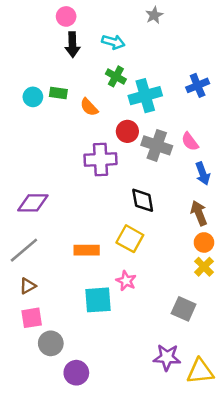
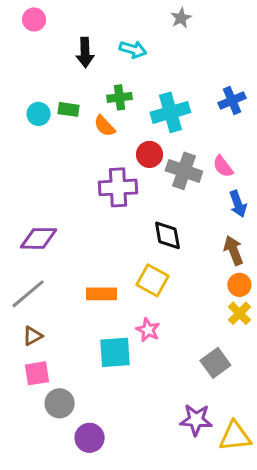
pink circle: (66, 16) -> (34, 19), moved
green cross: (116, 76) -> (120, 97), moved, turned -36
gray square: (184, 309) -> (215, 363), turned 30

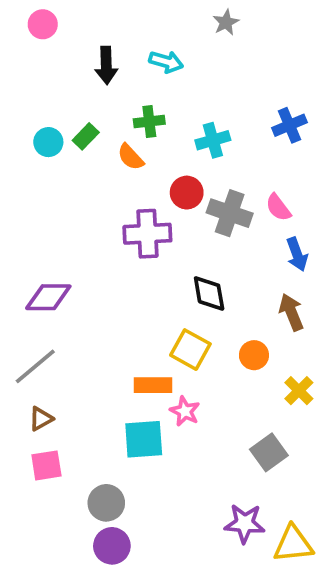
green rectangle: (69, 109) -> (86, 136), turned -54
cyan cross: (170, 112) -> (213, 140), size x0.7
orange circle: (239, 285) -> (254, 355), moved
orange rectangle: (102, 294) -> (153, 385), moved
gray circle: (60, 403) -> (106, 503), moved

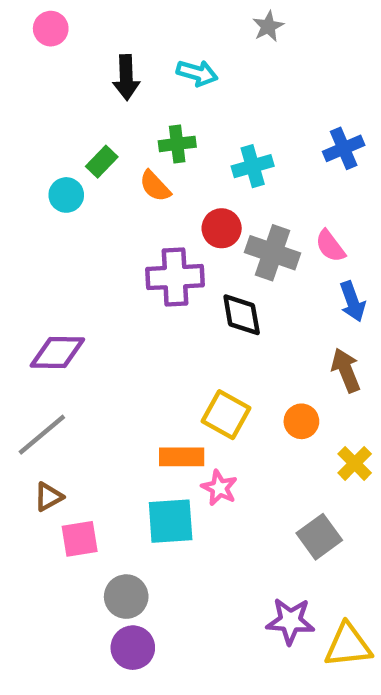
cyan circle: (48, 142) -> (66, 195), moved
black diamond: (209, 293) -> (242, 315), moved
pink square: (46, 465) -> (80, 539), moved

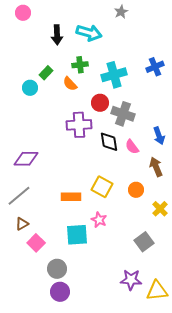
cyan arrow: (197, 73) -> (89, 33), size x1.4
cyan cross: (253, 166) -> (114, 75), size x1.4
pink semicircle: (330, 246) -> (132, 147), moved
orange rectangle: (182, 457) -> (71, 197), moved
pink square: (80, 539) -> (36, 243), turned -36

